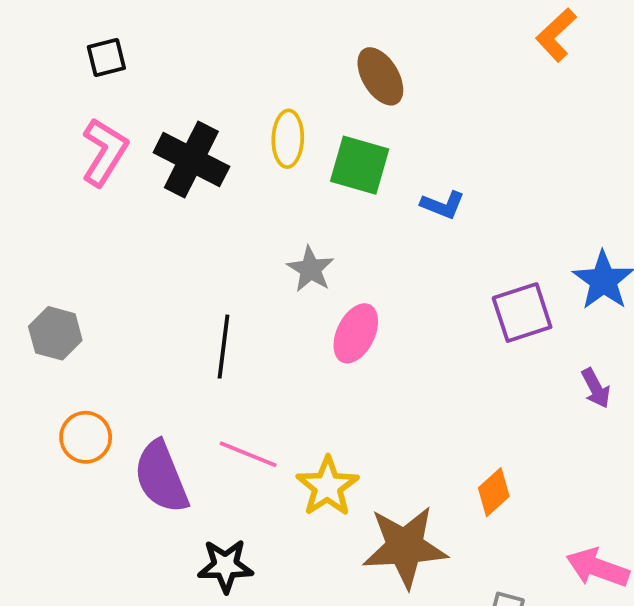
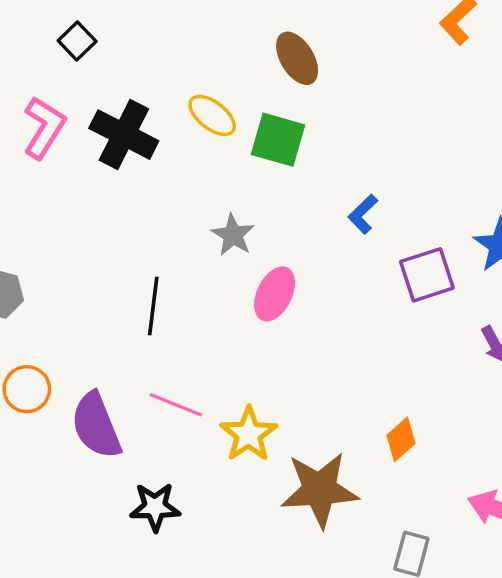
black square: (106, 57) -> (77, 41), moved, turned -30
yellow ellipse: (288, 139) -> (212, 115), turned -54
blue L-shape: (443, 205) -> (363, 214), moved, turned 114

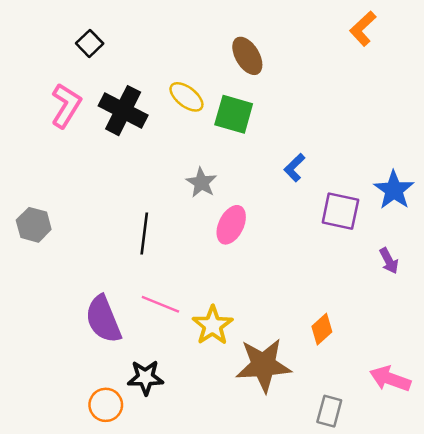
purple square: (427, 275) -> (340, 211), turned 30
orange circle: (27, 389) -> (106, 405), moved

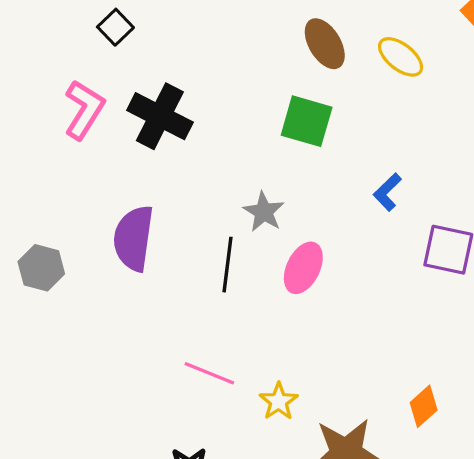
yellow ellipse: (186, 97) -> (401, 57), moved
black line: (144, 233) -> (228, 265), moved
purple semicircle: (103, 319) -> (134, 238), moved, turned 30
yellow star: (213, 325) -> (279, 401), size x0.7

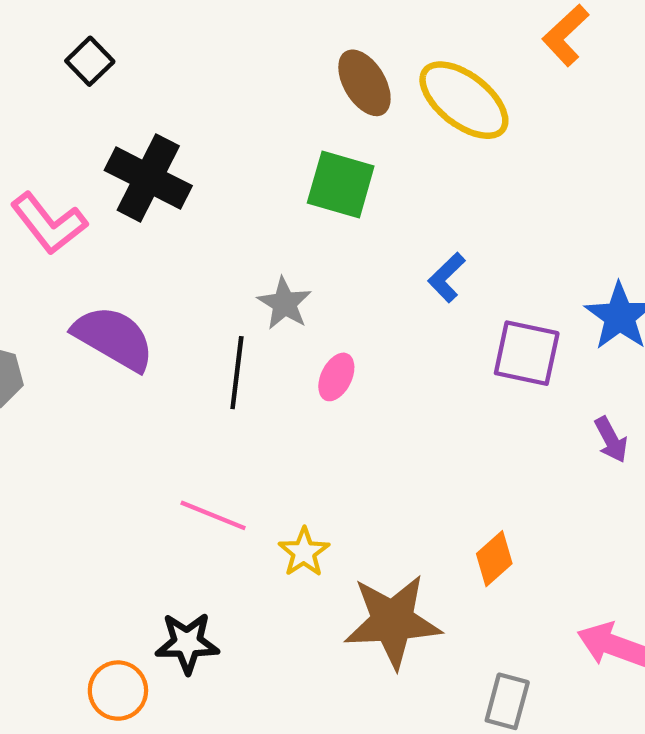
yellow ellipse: (401, 57) -> (464, 100), size x1.5
pink L-shape: (84, 110) -> (49, 223), moved, turned 110
purple semicircle: (134, 238) -> (114, 338), turned 112
pink ellipse: (303, 268) -> (336, 377), size x0.7

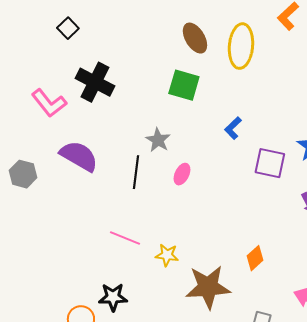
yellow ellipse: (464, 100) -> (241, 46), turned 57
yellow star: (304, 552) -> (167, 255), turned -30

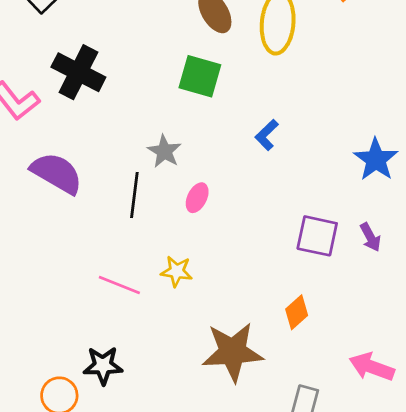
purple square: (270, 163) -> (317, 236), moved
yellow star: (167, 255) -> (177, 271), moved

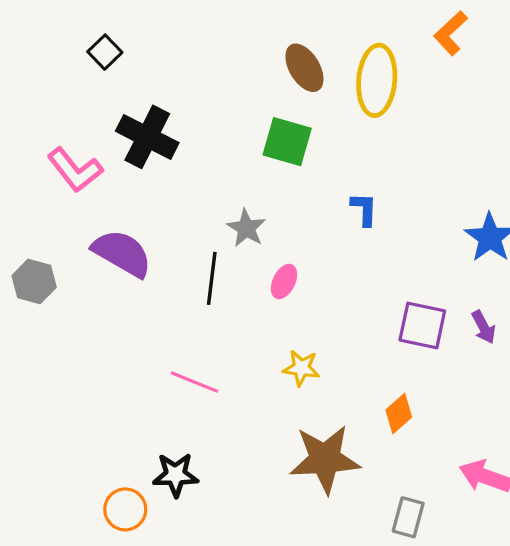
blue L-shape: (267, 135) -> (364, 209), turned 136
yellow star: (177, 271) -> (301, 368), moved

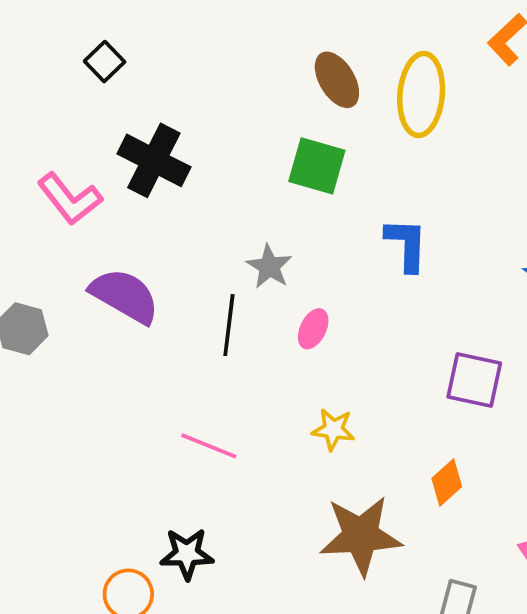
blue L-shape: (364, 209) -> (406, 245), size x1.4

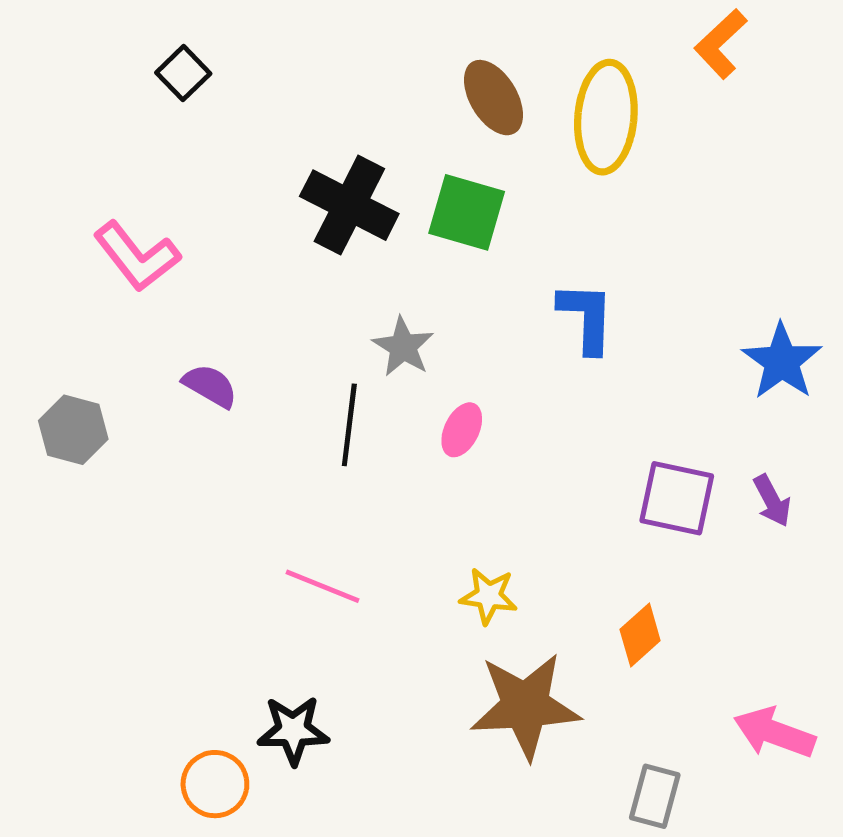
black cross: (154, 160) -> (349, 205), moved
purple semicircle: (125, 296) -> (210, 386), size x0.6
yellow star: (333, 429) -> (489, 596), moved

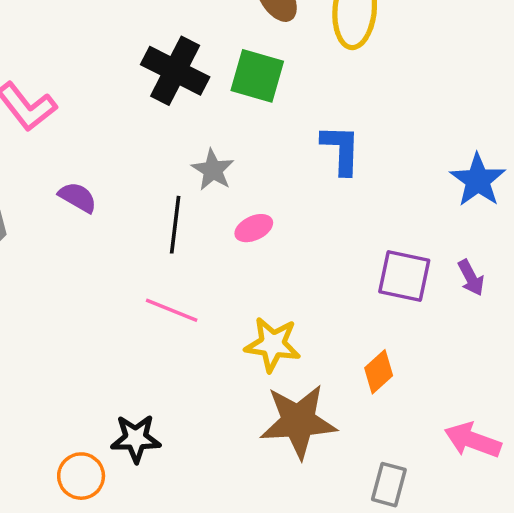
pink ellipse: (462, 430) -> (254, 228), turned 39
pink line: (322, 586) -> (172, 310), moved
yellow star: (489, 596) -> (273, 344), size x1.4

